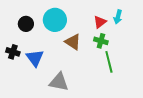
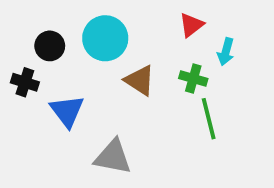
cyan arrow: (118, 17) -> (226, 52), moved
red triangle: (100, 22) -> (191, 25), moved
black cross: (13, 52) -> (25, 82), moved

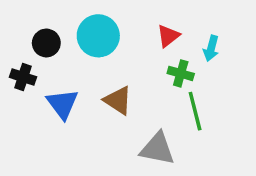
red triangle: (191, 25) -> (168, 36), moved
brown triangle: (140, 80) -> (118, 100), moved
gray triangle: (113, 157) -> (157, 149), moved

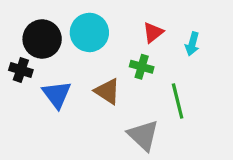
black circle: (46, 43) -> (42, 39), size x1.5
green cross: (181, 73) -> (142, 67), moved
gray triangle: (157, 149) -> (143, 135), turned 32

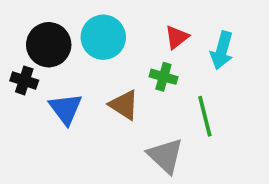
cyan arrow: (192, 44) -> (222, 50), size x1.4

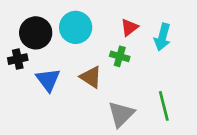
black cross: (24, 80) -> (18, 59), turned -30
green line: (205, 116) -> (164, 106), moved
gray triangle: (165, 156) -> (121, 114), turned 32

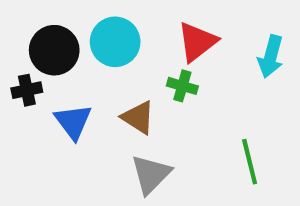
red triangle: (129, 27) -> (197, 42), size x1.5
cyan arrow: (162, 37) -> (271, 57), moved
gray triangle: (121, 114) -> (151, 174), moved

